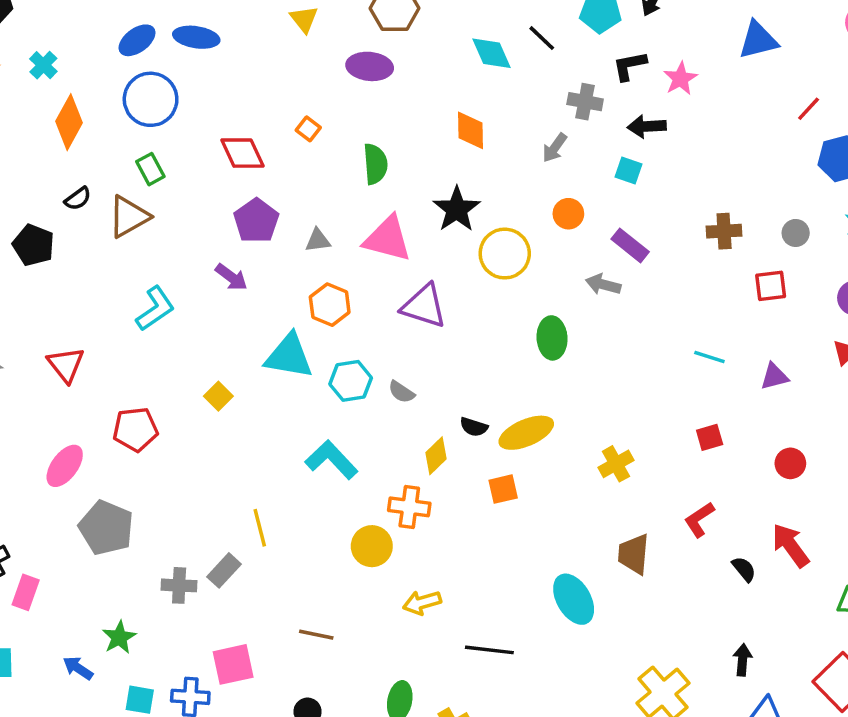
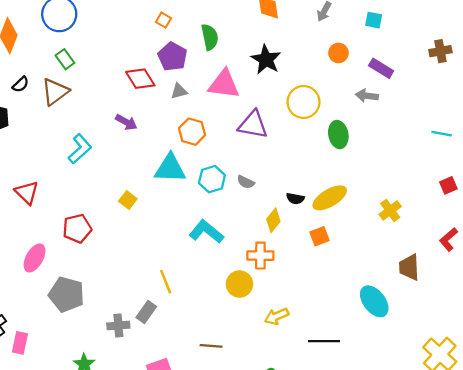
red diamond: (243, 153) -> (140, 79), moved
purple pentagon: (256, 221) -> (173, 57), moved
yellow circle: (505, 254) -> (303, 102), moved

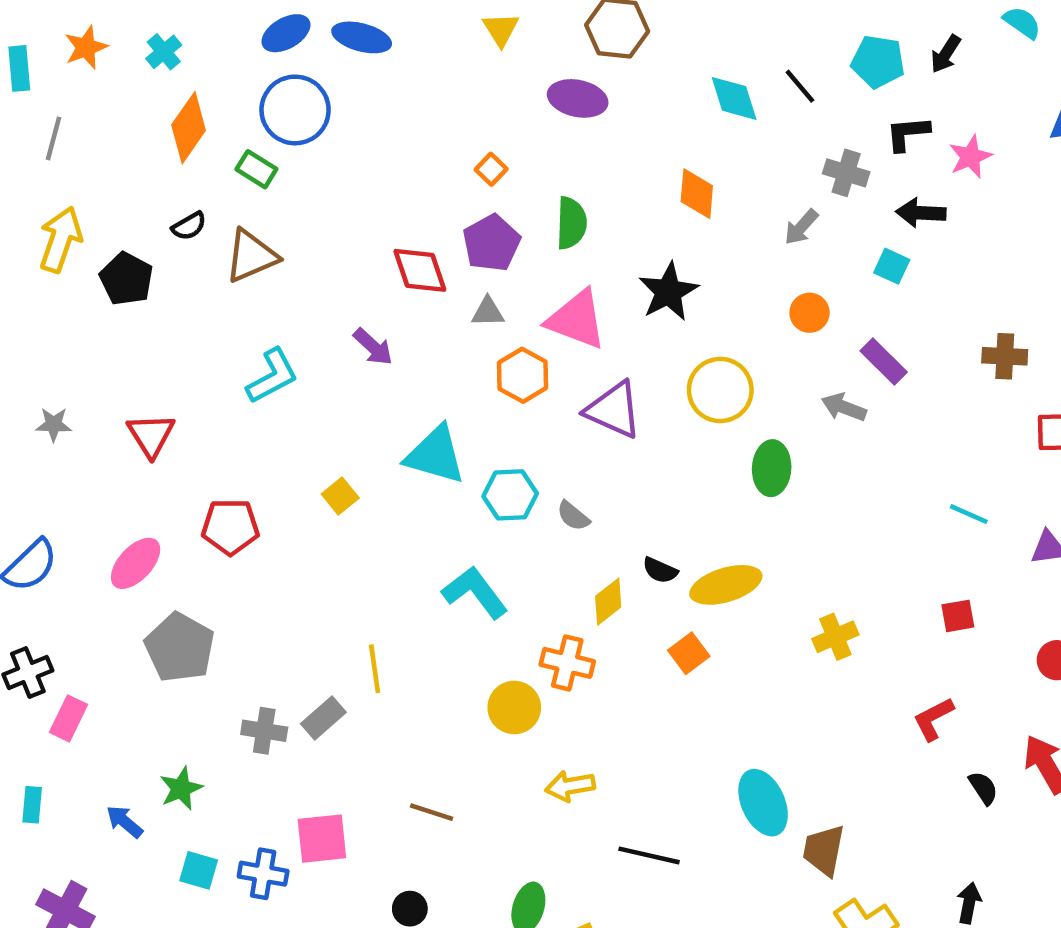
green rectangle: (65, 59) -> (256, 169), moved, turned -36
orange hexagon: (192, 132) -> (523, 375), moved
orange square: (319, 236) -> (689, 653), turned -30
brown trapezoid: (409, 267) -> (824, 850), moved

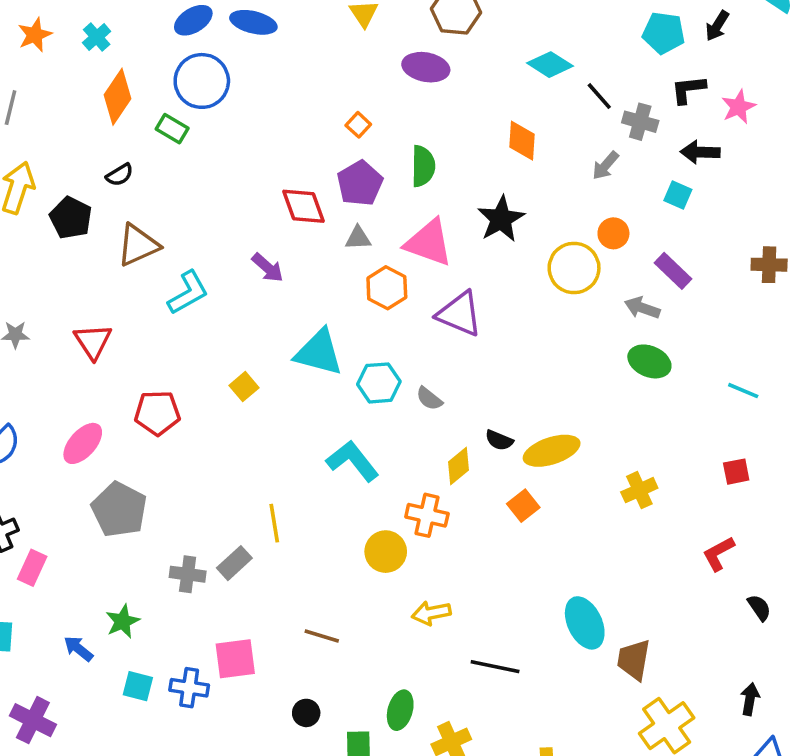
black line: (800, 86) -> (599, 96), moved
cyan diamond: (734, 98) -> (550, 65), turned -39
brown triangle: (251, 256) -> (138, 245), moved
yellow circle: (720, 390) -> (574, 268), moved
green ellipse: (772, 468) -> (649, 361), moved, turned -69

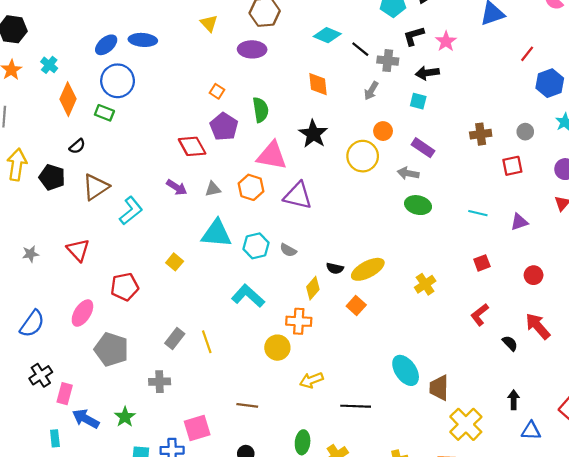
gray triangle: (358, 238) -> (213, 189), moved
gray rectangle: (234, 563) -> (175, 338), moved
blue arrow: (78, 649) -> (86, 419), moved, size x1.4

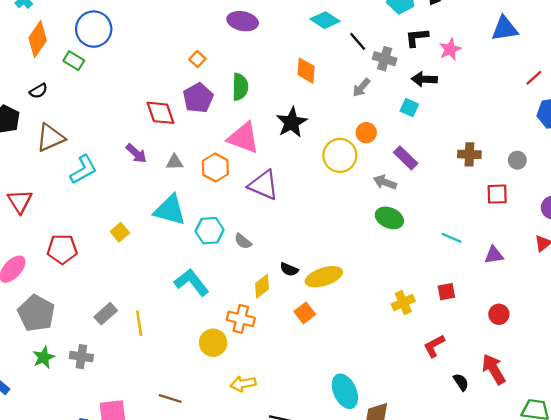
yellow cross: (425, 284) -> (403, 303), moved
green star: (125, 417) -> (44, 357), moved

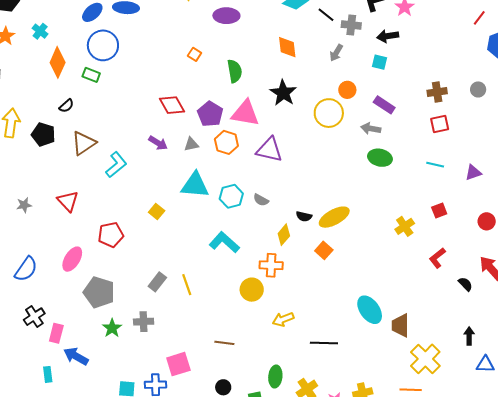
purple pentagon: (198, 98) -> (210, 114), moved
red square: (497, 194) -> (440, 124), moved

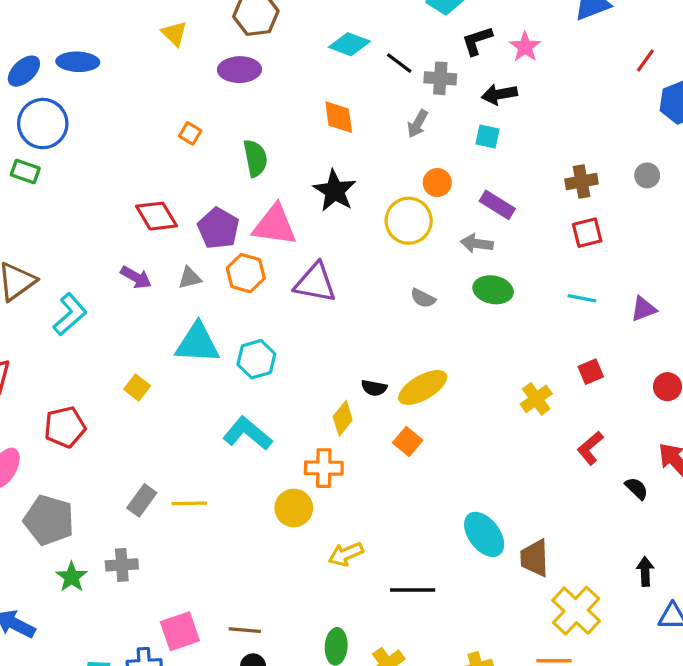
gray semicircle: (261, 200) -> (423, 298), moved
yellow line: (187, 285) -> (189, 503), turned -70
brown line: (224, 343) -> (245, 630), moved

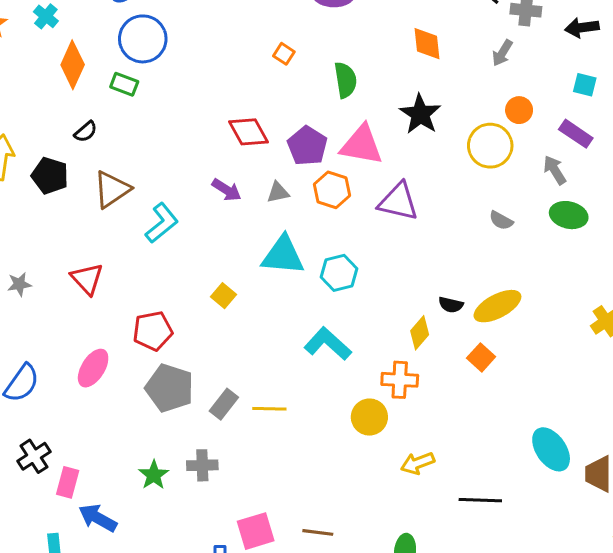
cyan square: (487, 136) -> (585, 85), moved
gray arrow: (477, 243) -> (555, 170), turned 48
gray pentagon: (49, 520) -> (170, 388), moved

